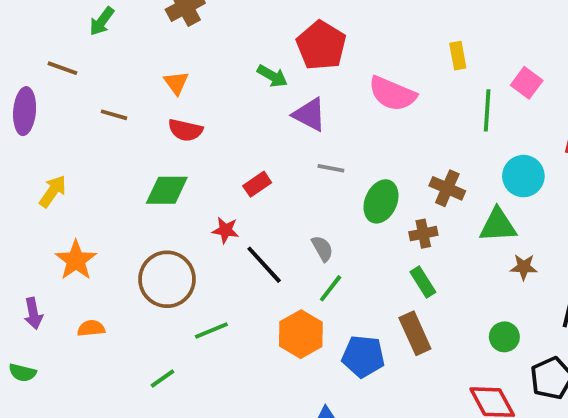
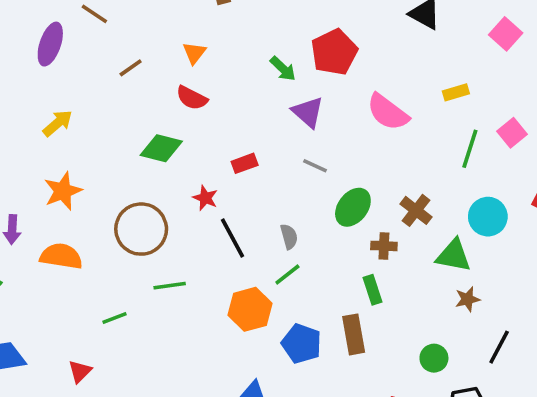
yellow rectangle: (458, 56) -> (456, 92), turned 70
brown line: (114, 115) -> (131, 68), turned -65
brown star: (524, 267) -> (467, 299), turned -30
orange semicircle: (91, 328) -> (61, 256), size x1.6

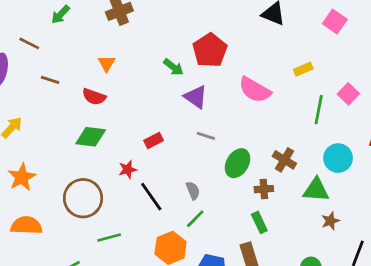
brown line: (131, 68) -> (50, 80), moved, turned 60
red semicircle: (192, 98) -> (94, 97), moved
red star: (205, 198) -> (128, 169), turned -30

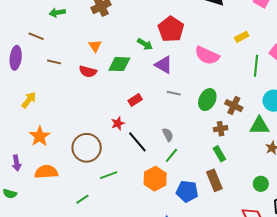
green arrow: (60, 14) -> (57, 13), turned 42
green diamond: (91, 137) -> (119, 64), moved
green ellipse: (238, 163) -> (207, 100), moved

